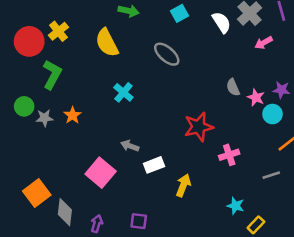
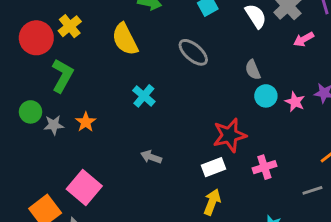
gray semicircle: (233, 87) -> (253, 70), moved
cyan circle: (272, 114) -> (266, 96), moved
white rectangle: (154, 165) -> (214, 167), moved
pink square: (101, 173) -> (84, 187), moved

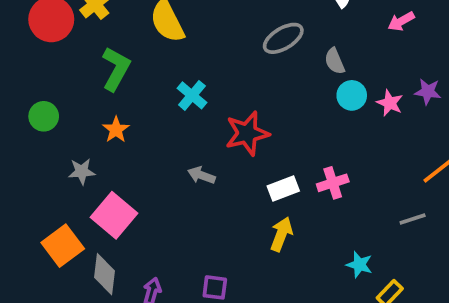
gray ellipse: (193, 52) -> (283, 38), moved, turned -72
green L-shape: (62, 76) -> (116, 69), moved
gray star: (54, 125) -> (82, 171), moved
red star: (230, 135) -> (247, 133), moved
pink cross: (264, 167) -> (333, 183), moved

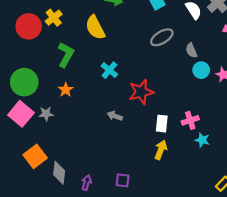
green circle: (44, 116) -> (24, 82), size x1.6
white rectangle: (283, 189) -> (162, 124), turned -63
pink square: (114, 215) -> (21, 114), moved
cyan star: (359, 265) -> (202, 140), moved

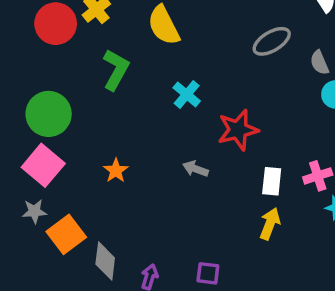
orange star: (66, 90) -> (116, 171), moved
gray star: (46, 114) -> (34, 211), moved

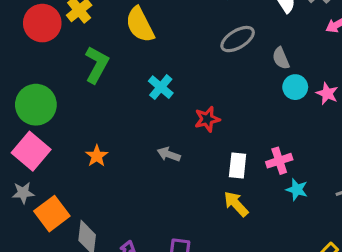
red star: (238, 130) -> (207, 119), size x0.7
yellow arrow: (270, 224) -> (236, 204), turned -64

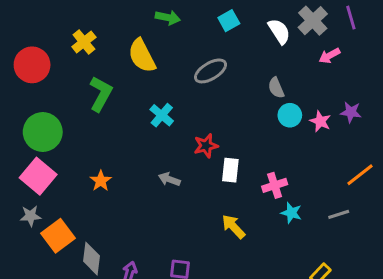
red circle: (42, 23) -> (32, 65), moved
gray ellipse: (238, 39) -> (211, 71), moved
white rectangle: (238, 166) -> (230, 170), moved

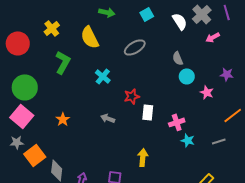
pink star: (320, 121) -> (207, 92), moved
yellow arrow: (233, 227) -> (143, 157), moved, turned 48

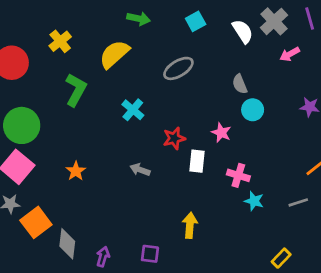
yellow semicircle: (90, 37) -> (114, 54), turned 75
pink star: (207, 92) -> (221, 133), moved
pink cross: (177, 122) -> (238, 175), turned 35

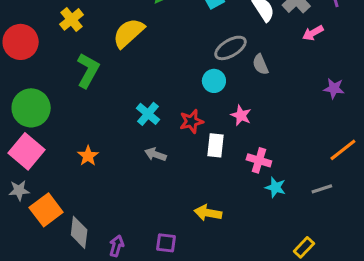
gray ellipse: (178, 68) -> (230, 48), moved
cyan cross: (133, 110) -> (148, 114), moved
cyan circle: (253, 110) -> (214, 81), moved
yellow arrow: (190, 225) -> (208, 213), turned -85

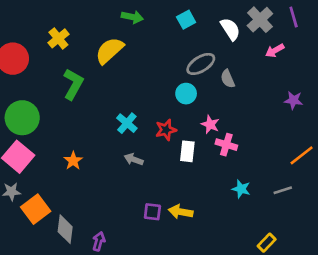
pink cross: (259, 160) -> (226, 145), moved
purple square: (166, 243) -> (152, 212), moved

